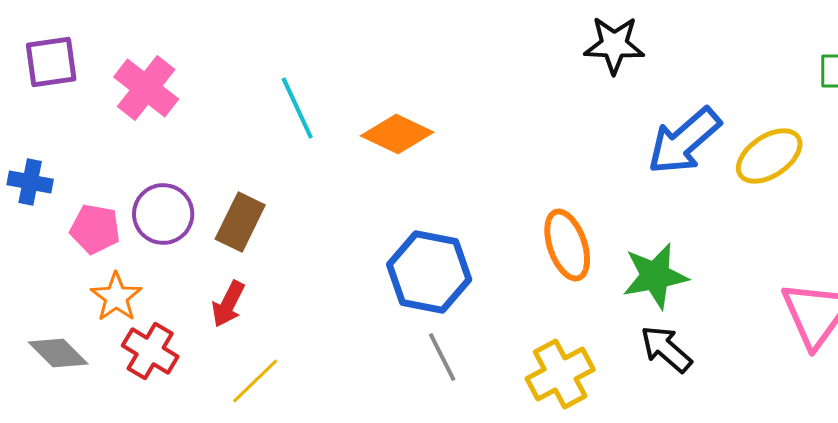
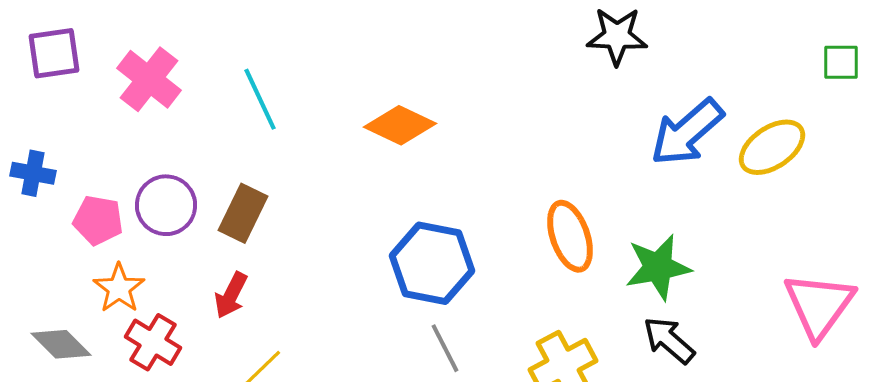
cyan line: (297, 108) -> (260, 99), moved

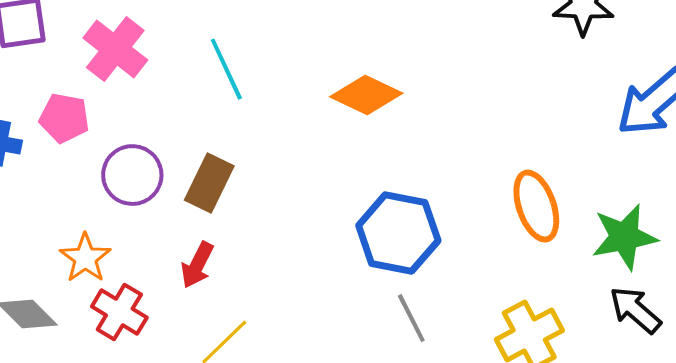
pink pentagon: (98, 220) -> (64, 118), moved

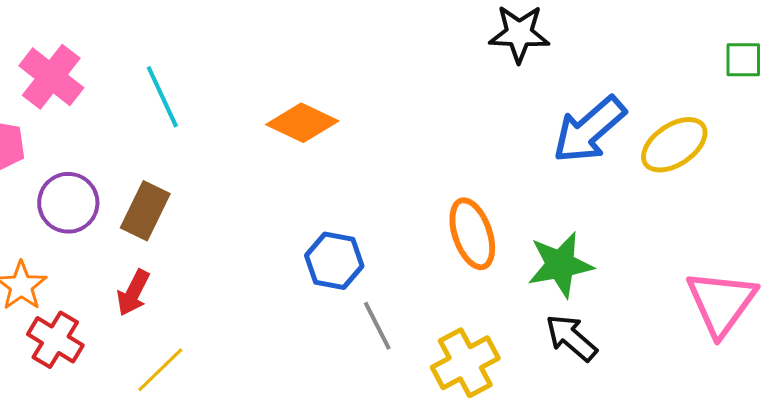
blue hexagon: (398, 233) -> (334, 261), size x0.7
gray line: (411, 318) -> (377, 326), moved

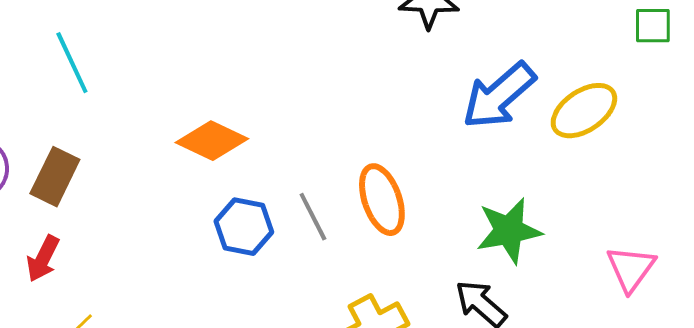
orange diamond: (302, 123) -> (212, 141), moved
green star: (560, 265) -> (509, 231), moved
pink triangle: (721, 303) -> (631, 269), size x0.7
gray line: (377, 326) -> (313, 217), moved

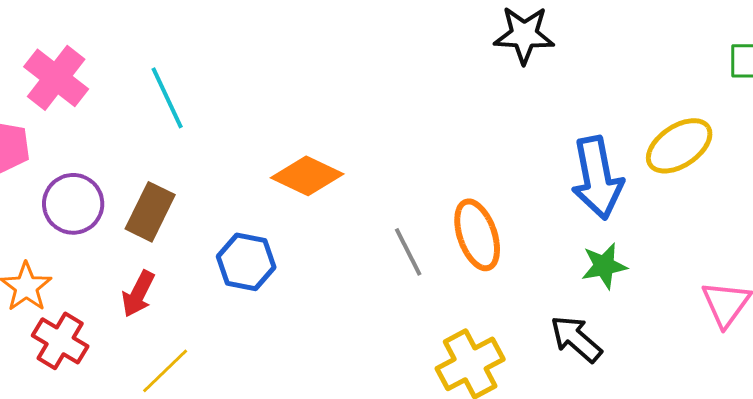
blue arrow: (499, 96) -> (597, 178), moved, turned -60
blue hexagon: (244, 227) -> (246, 262), moved
green star: (509, 231) -> (604, 266), size x0.7

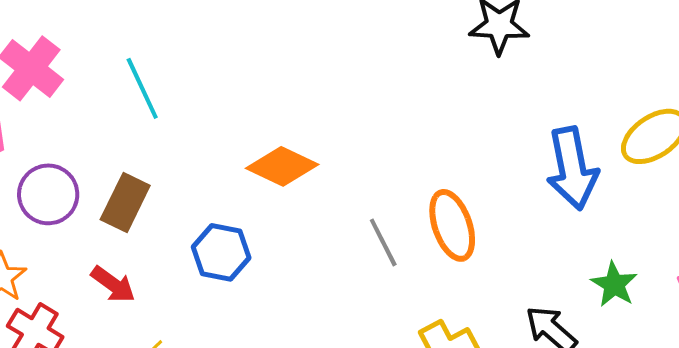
green star: (604, 266) -> (614, 284), moved, turned -30
red arrow: (138, 294) -> (113, 284), turned -81

